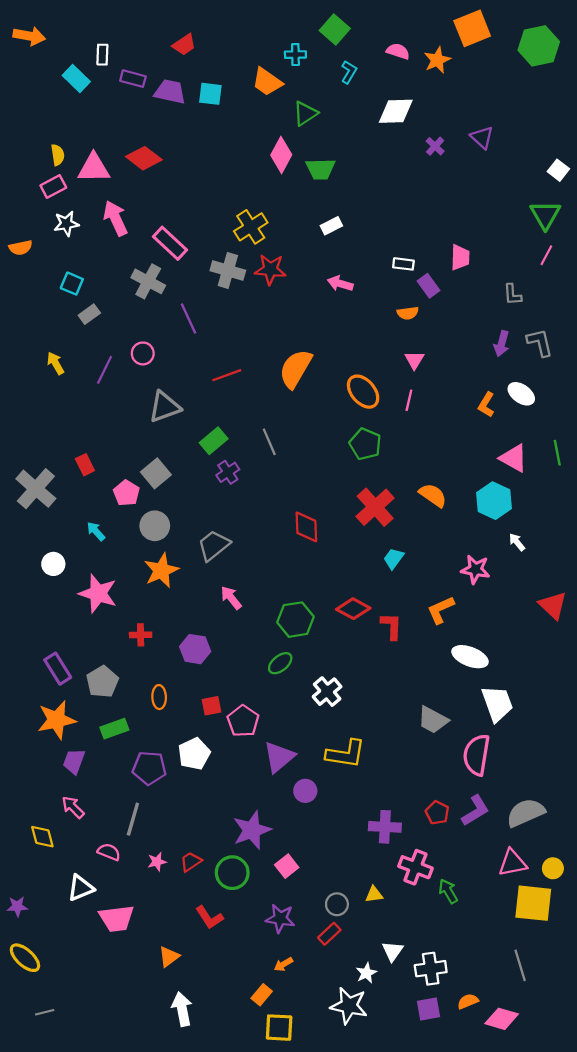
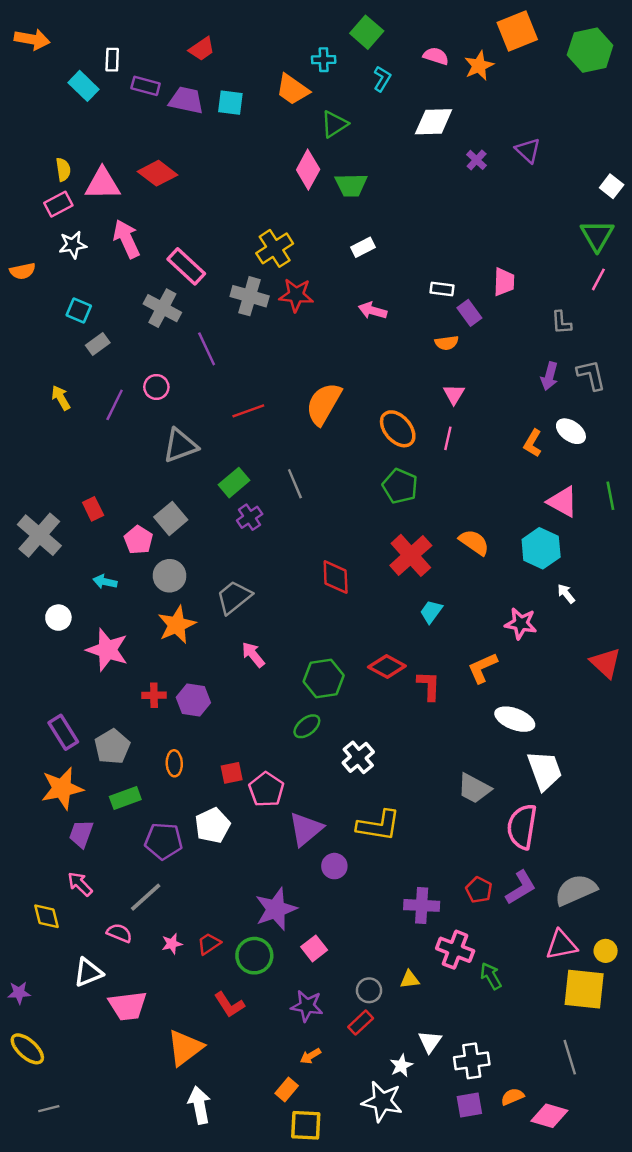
cyan arrow: (96, 531) -> (105, 582), turned -36
purple hexagon: (195, 649) -> (193, 700), moved
gray line: (133, 819) -> (146, 897), turned 32
orange triangle: (169, 957) -> (185, 1048), size x1.6

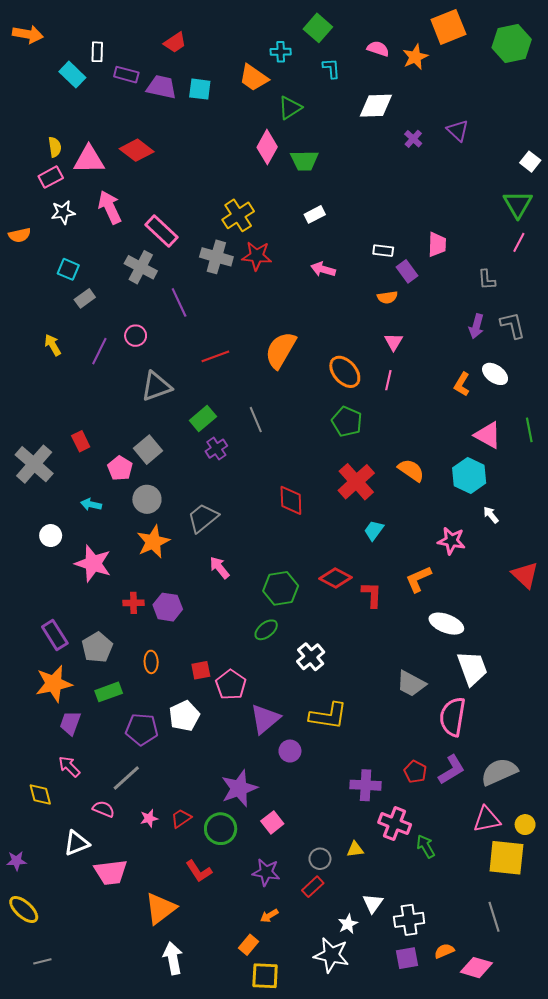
cyan L-shape: (382, 79) -> (331, 68), turned -35

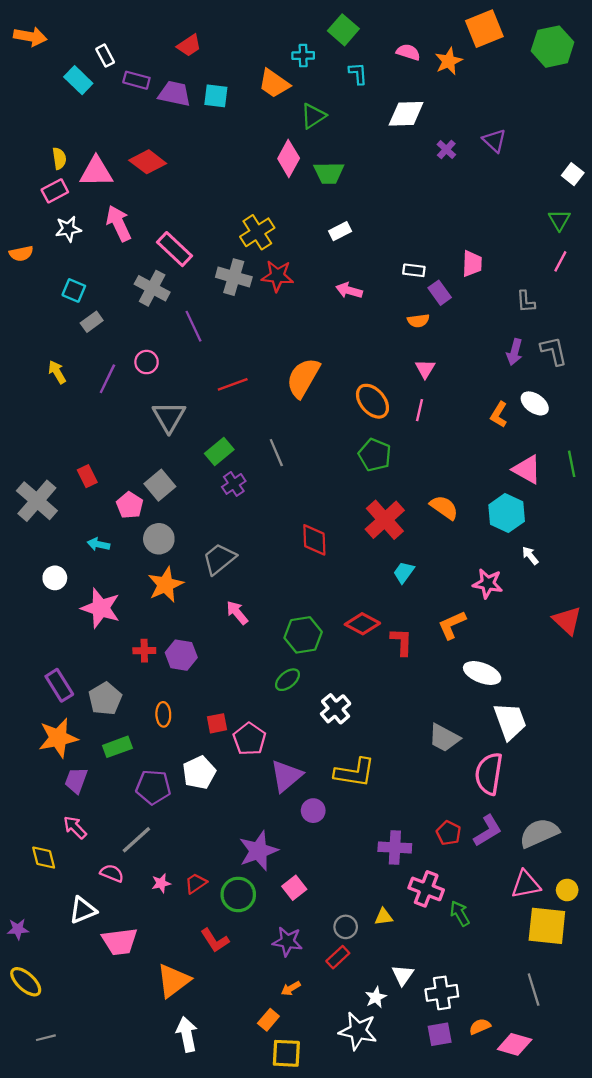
white rectangle: (97, 52) -> (105, 56), turned -30
green triangle: (518, 204) -> (559, 220), size x0.7
gray triangle: (156, 386) -> (169, 417), turned -40

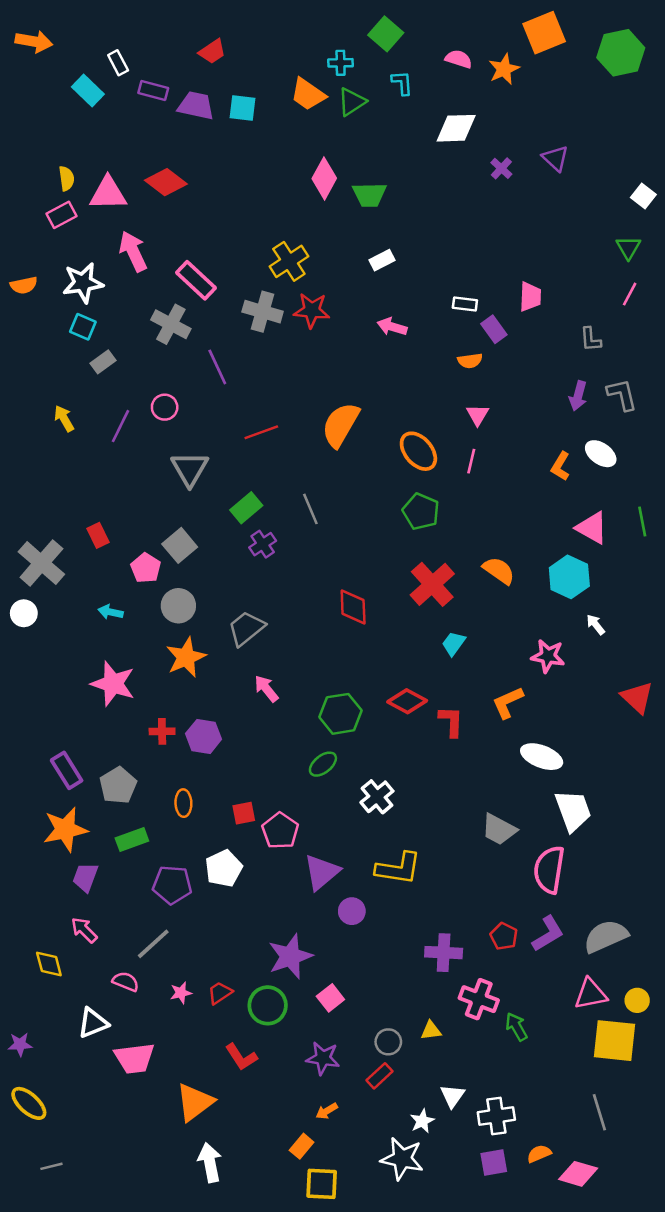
green triangle: (313, 116) -> (352, 102), moved
white star: (68, 229) -> (83, 283), moved, size x1.4
white circle: (55, 578) -> (24, 613), moved

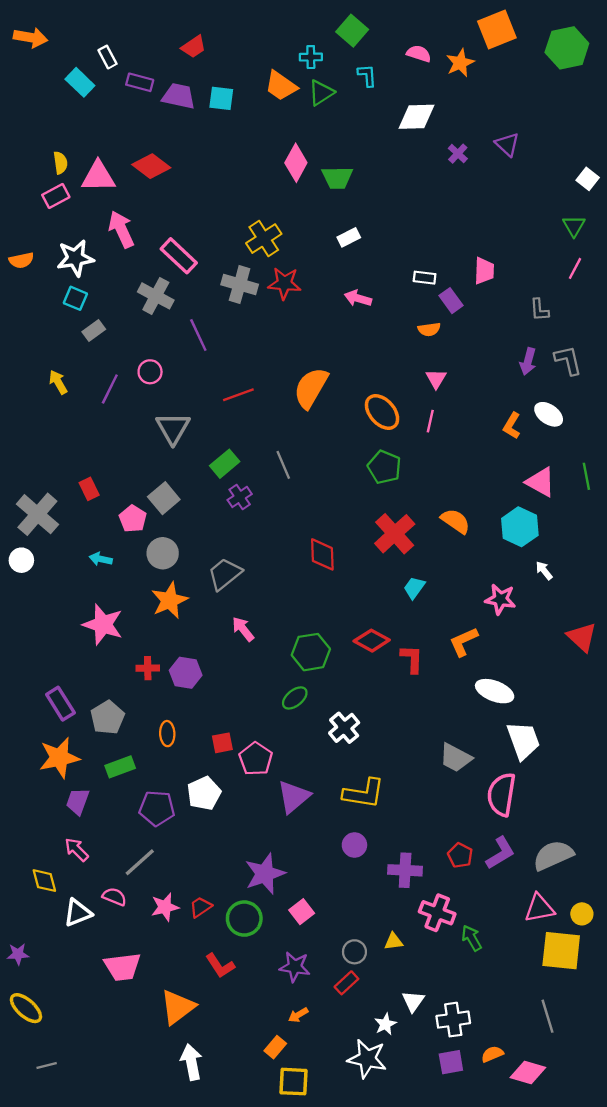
purple circle: (352, 911) -> (354, 845), moved
pink star: (181, 993) -> (165, 907), size x1.4
white triangle: (93, 1023) -> (78, 913), moved

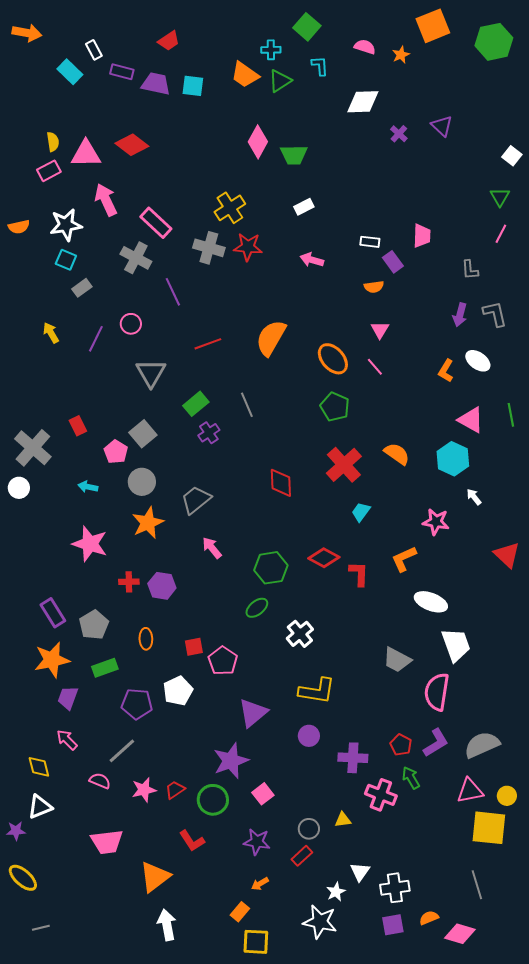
orange star: (460, 63) -> (401, 55), size x0.7
pink line: (430, 421) -> (375, 367), turned -54
purple triangle: (294, 797) -> (253, 713), moved
white triangle: (78, 913) -> (40, 807), moved
green arrow: (472, 938) -> (411, 778), moved

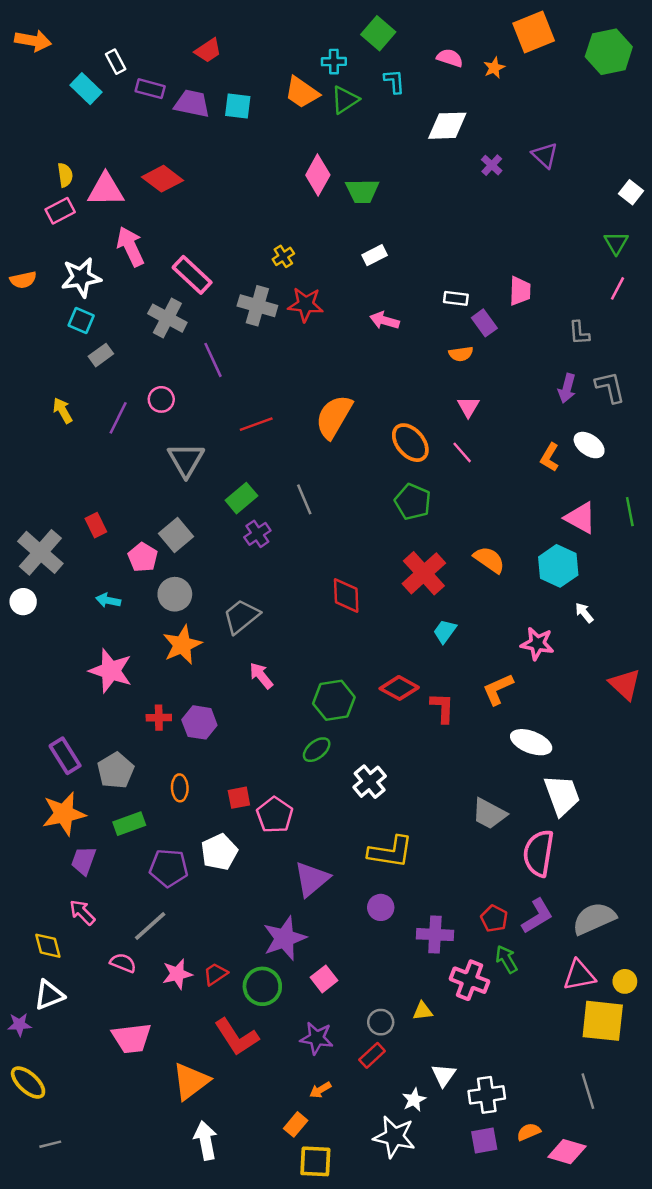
yellow cross: (230, 208) -> (283, 256), size x0.6
red L-shape: (192, 841) -> (236, 1037), size x1.4

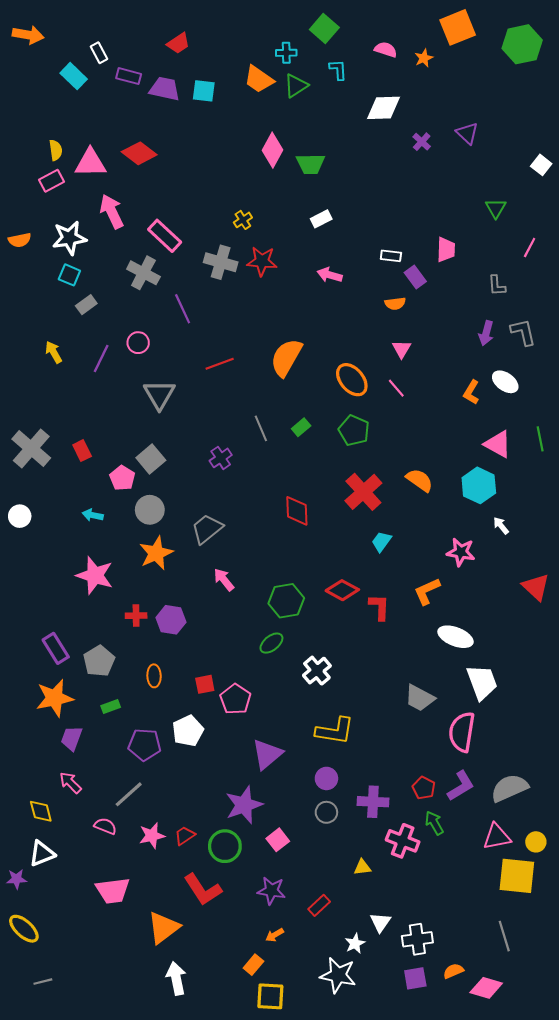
green triangle: (616, 243) -> (496, 208), moved
green rectangle: (241, 498) -> (301, 427), moved, size x0.7
gray cross: (40, 552) -> (31, 448), moved
green rectangle: (129, 824) -> (111, 707), size x0.7
gray circle: (381, 1022) -> (326, 812), moved

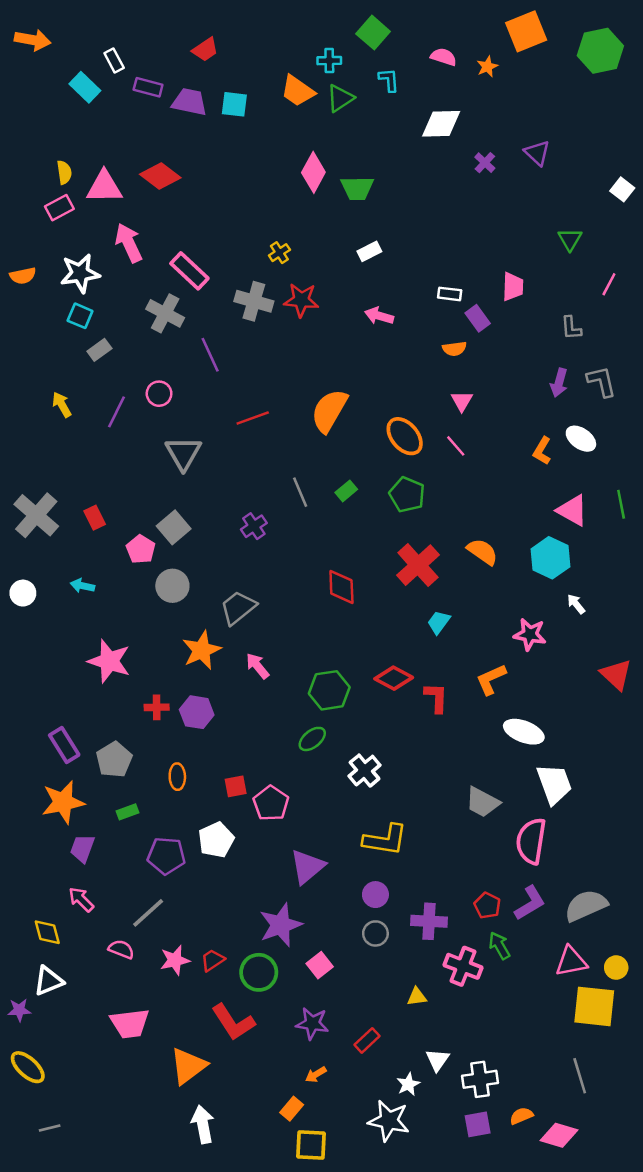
cyan arrow: (93, 515) -> (82, 586), moved
orange star: (156, 553) -> (202, 650), moved

